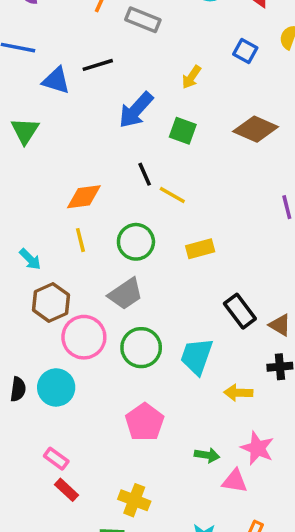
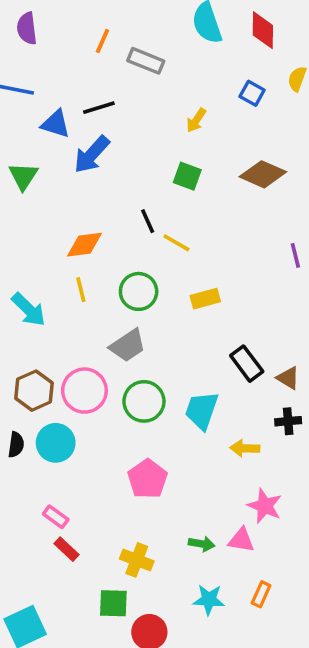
blue arrow: (136, 110) -> (92, 155), moved
cyan arrow: (30, 259) -> (29, 309), size x1.5
brown hexagon: (51, 303) -> (34, 391), moved
green arrow: (207, 455) -> (202, 544), moved

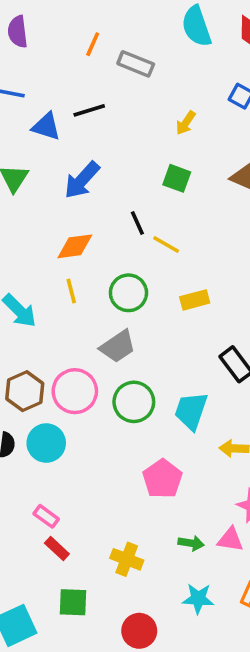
blue arrow: (92, 155) -> (82, 180), moved
pink pentagon: (148, 479) -> (162, 479), moved
green square: (113, 603) -> (73, 602), moved

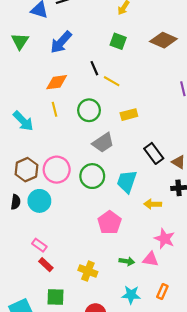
gray trapezoid: (118, 346) -> (103, 143), moved

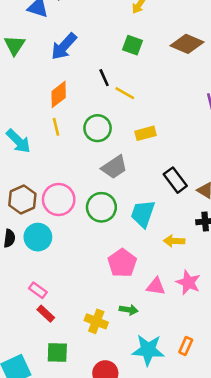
orange diamond: (57, 82) -> (59, 94), turned -30
pink triangle: (151, 259) -> (156, 286), moved
green arrow: (127, 261) -> (129, 310), moved
cyan star: (131, 295) -> (148, 350), size x1.4

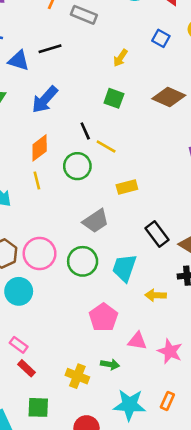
green circle: (98, 128) -> (77, 166), moved
pink star: (188, 282) -> (170, 351), moved

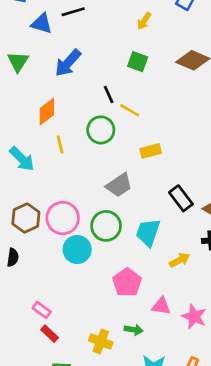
orange diamond: (40, 148) -> (47, 112), moved
cyan circle: (19, 291) -> (77, 250), moved
yellow arrow: (156, 295) -> (180, 260), turned 150

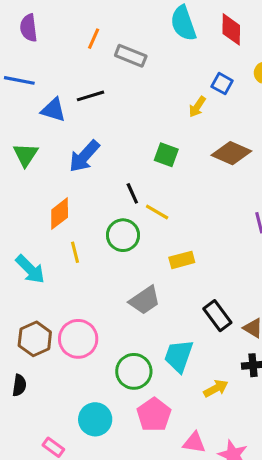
yellow arrow: (144, 21) -> (197, 107), moved
green circle: (106, 226) -> (134, 371), moved
cyan circle: (77, 250) -> (95, 419), moved

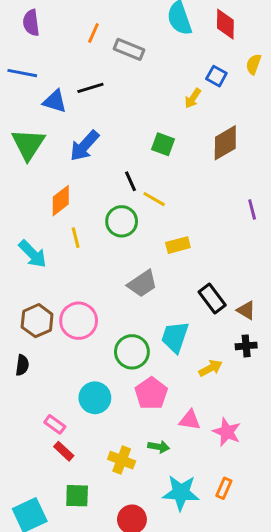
brown diamond: (231, 153) -> (225, 143), turned -54
green triangle: (26, 155) -> (28, 144), size x1.4

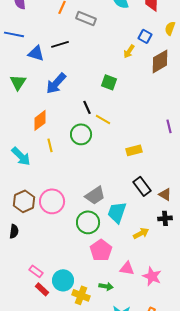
brown diamond: (225, 143) -> (160, 61), moved
green triangle: (28, 144) -> (18, 82), size x0.7
yellow rectangle: (178, 245) -> (134, 150), moved
gray trapezoid: (142, 284) -> (95, 195), moved
cyan circle: (95, 398) -> (63, 280), moved

